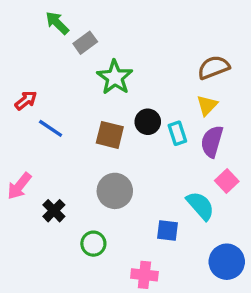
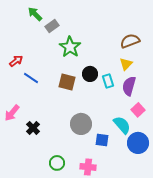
gray circle: (115, 191) -> (81, 124), moved
green circle: (93, 244) -> (57, 163), moved
blue circle: (227, 262) -> (138, 143), moved

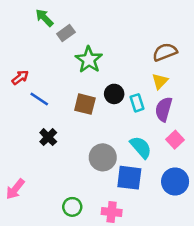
pink arrow: (12, 113) -> (15, 189), moved
cyan semicircle: (122, 125) -> (141, 147), moved
black cross: (33, 128) -> (48, 137), moved
blue square: (102, 140) -> (129, 178), size x1.5

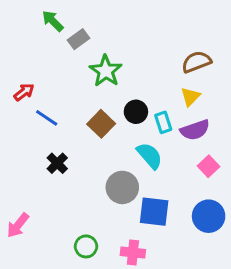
brown square: (85, 104) -> (101, 124), turned 30
purple semicircle: (164, 109) -> (195, 130), turned -125
cyan semicircle: (141, 147) -> (150, 156), moved

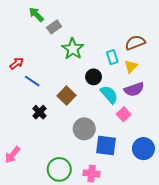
cyan rectangle: (163, 122) -> (112, 57), moved
brown square: (101, 124) -> (67, 96), moved
cyan semicircle: (150, 156) -> (109, 95), moved
pink square: (209, 166) -> (124, 114), moved
green circle: (86, 246) -> (59, 169), size x1.5

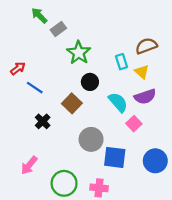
yellow triangle: (131, 66) -> (142, 72), turned -32
black circle: (94, 77) -> (90, 82), moved
pink arrow: (12, 155) -> (29, 165), moved

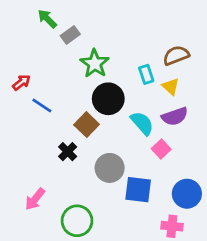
black circle: (90, 82) -> (108, 99), size x1.5
black cross: (43, 121) -> (68, 152), moved
pink cross: (99, 188) -> (172, 226), moved

